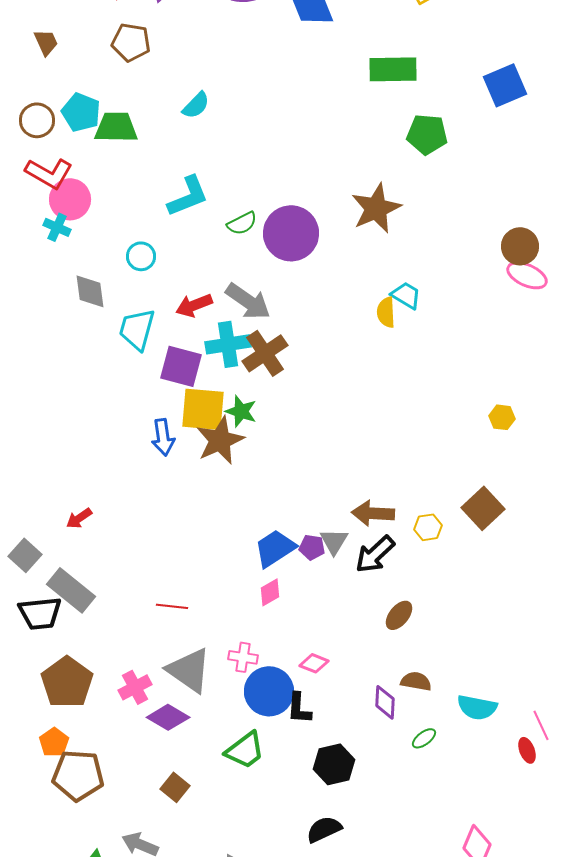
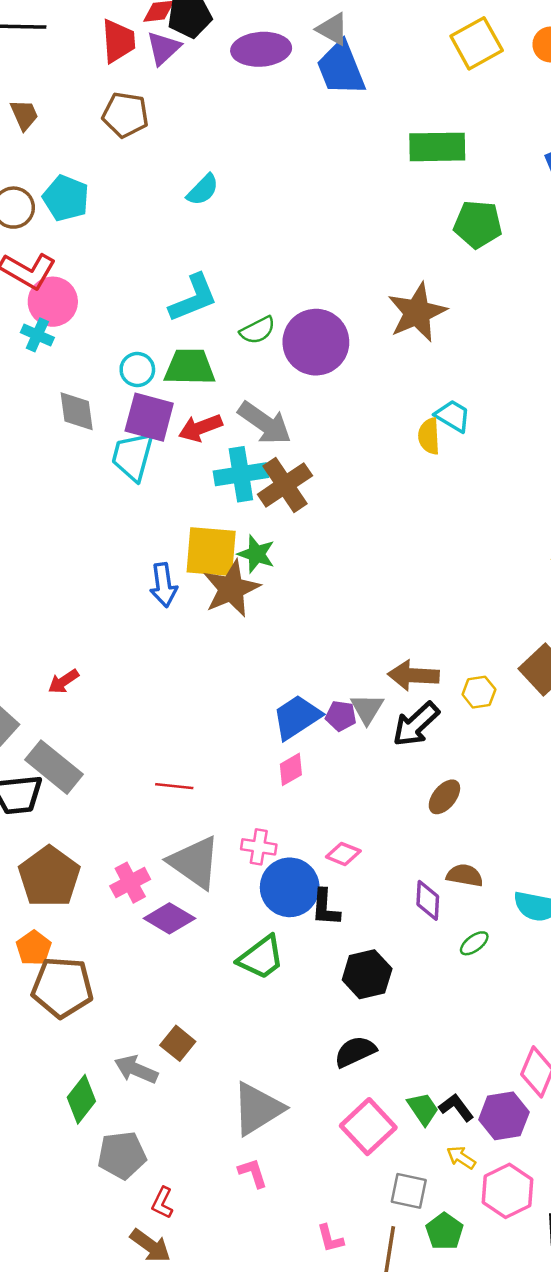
green trapezoid: (116, 127) -> (190, 367), moved
purple square: (181, 366) -> (149, 417), moved
brown square: (175, 787) -> (178, 1043), moved

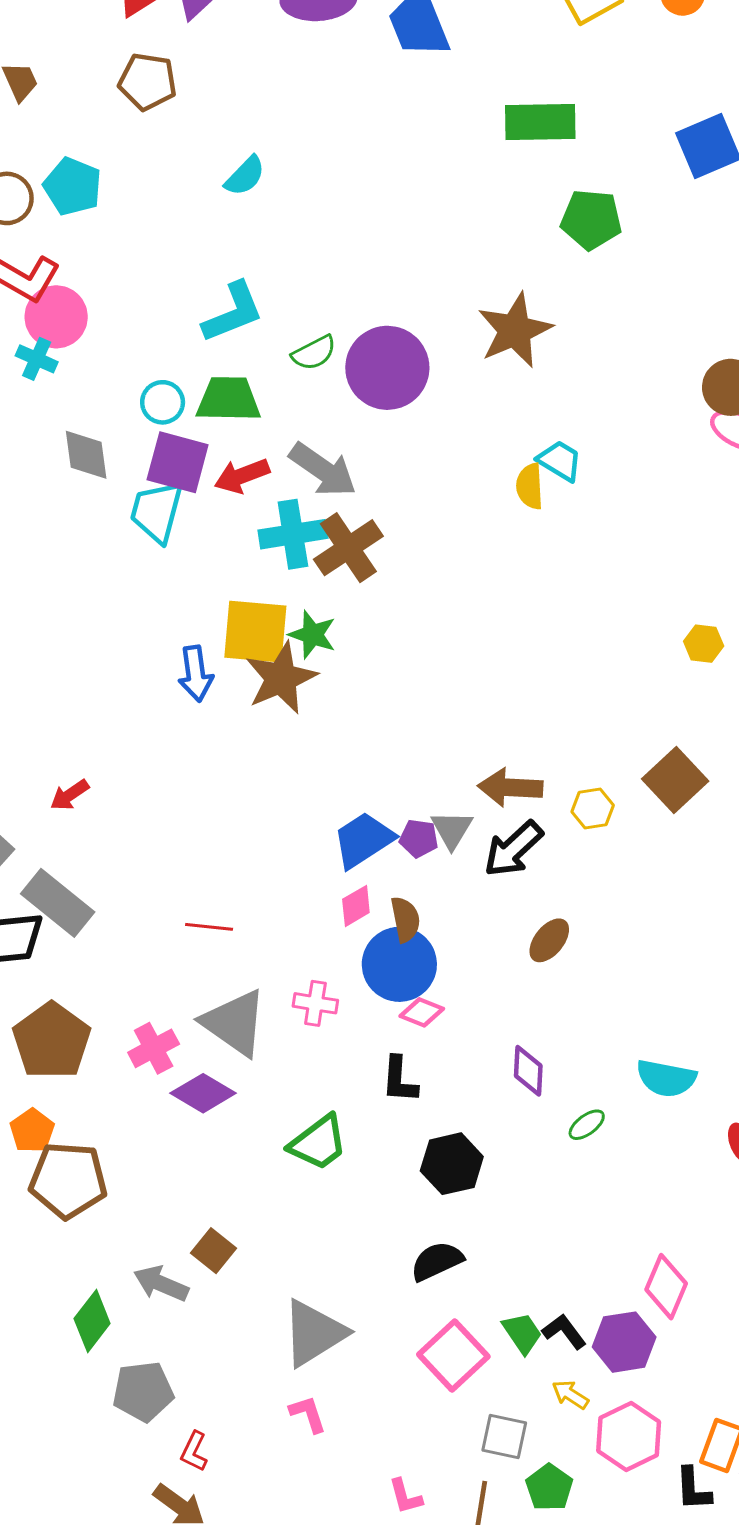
brown semicircle: (465, 875) -> (405, 919), moved, turned 69
blue circle: (290, 887) -> (399, 964), moved

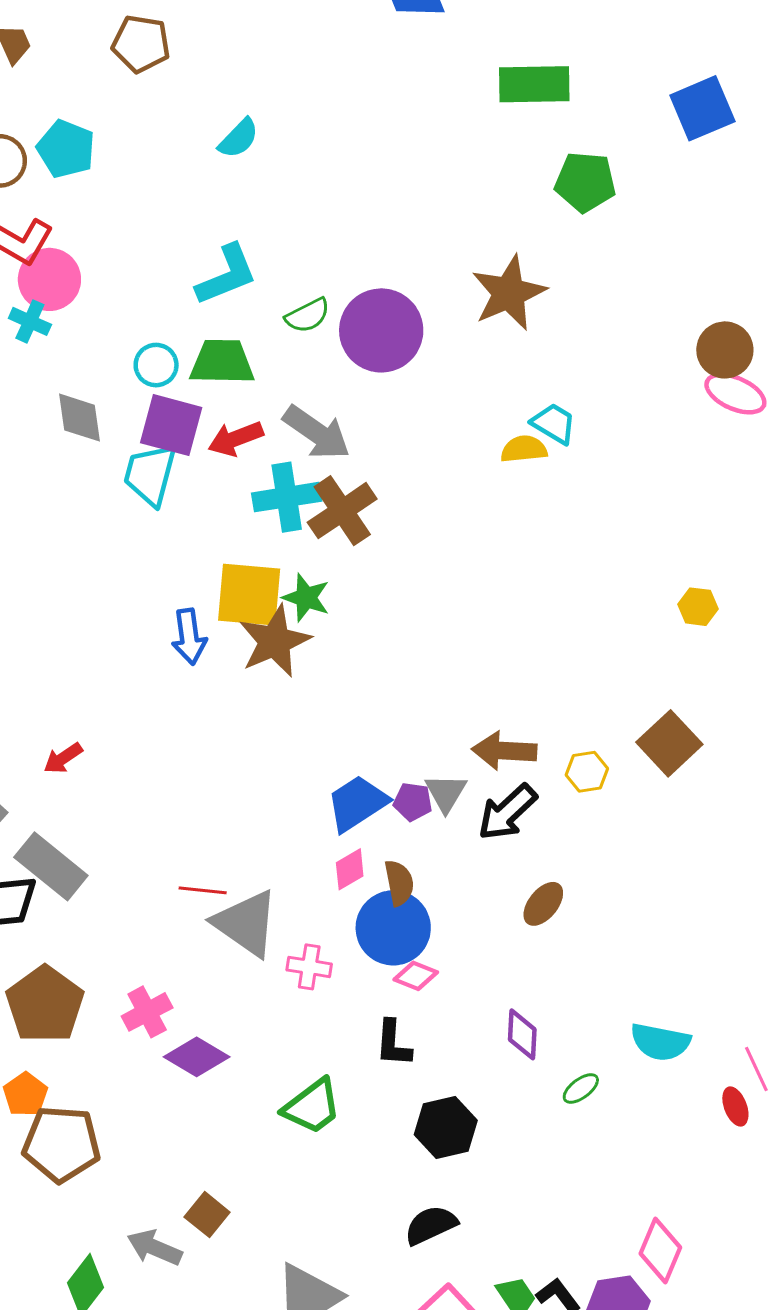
yellow semicircle: (530, 486) -> (524, 449), turned 87
gray triangle: (234, 1023) -> (246, 923), moved

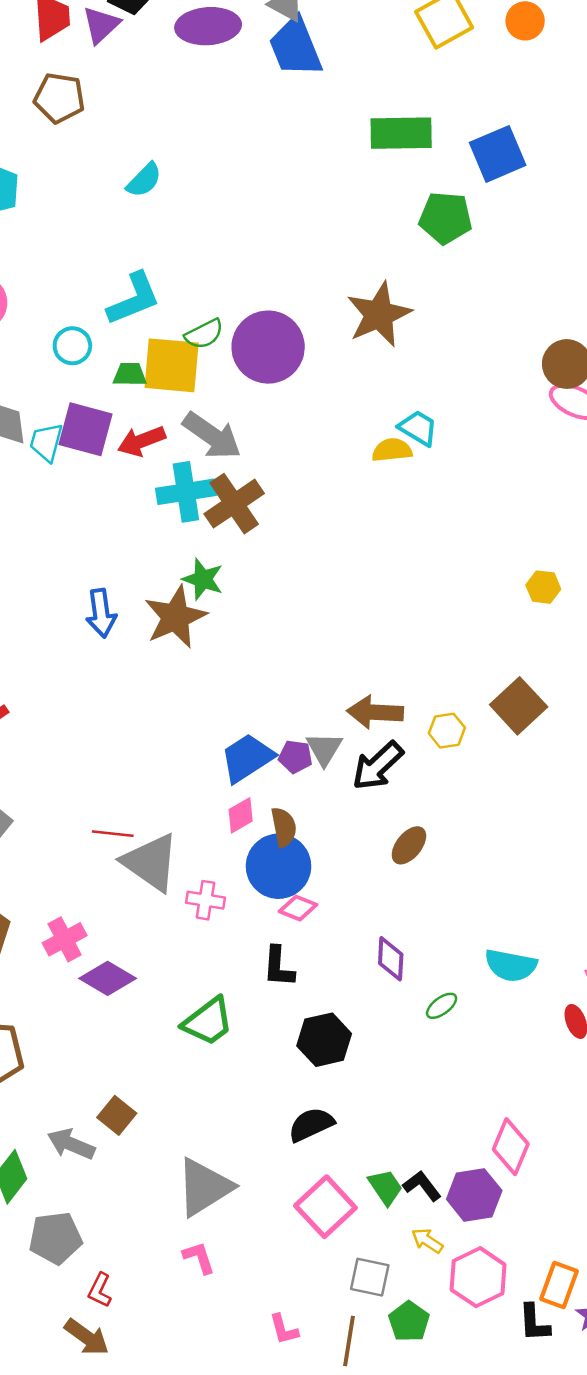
blue square: (702, 108) -> (498, 154), moved
green trapezoid: (222, 362) -> (130, 374), size x0.6
cyan circle: (156, 365) -> (72, 346), moved
cyan trapezoid: (150, 475) -> (46, 442), moved, size x0.7
yellow square: (249, 595) -> (172, 365), moved

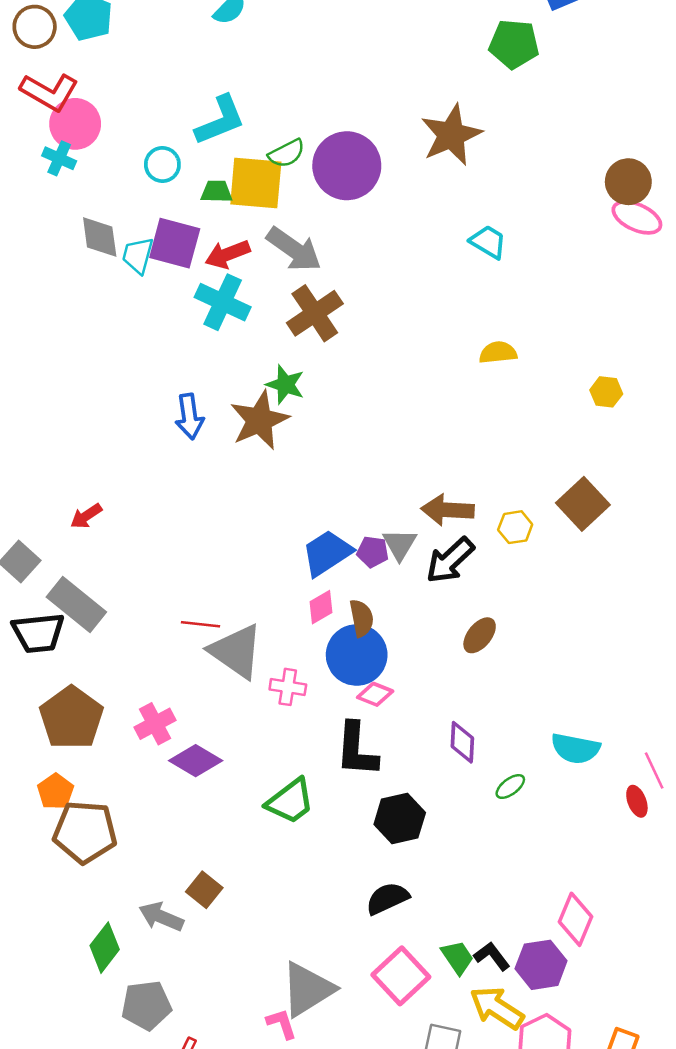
yellow semicircle: (392, 450) -> (498, 353), moved
cyan cross: (186, 492) -> (223, 302), moved, turned 34
black L-shape: (279, 967) -> (357, 750), size x1.4
gray triangle: (204, 1187) -> (307, 989), moved
yellow arrow: (427, 1241) -> (497, 1008), size x1.8

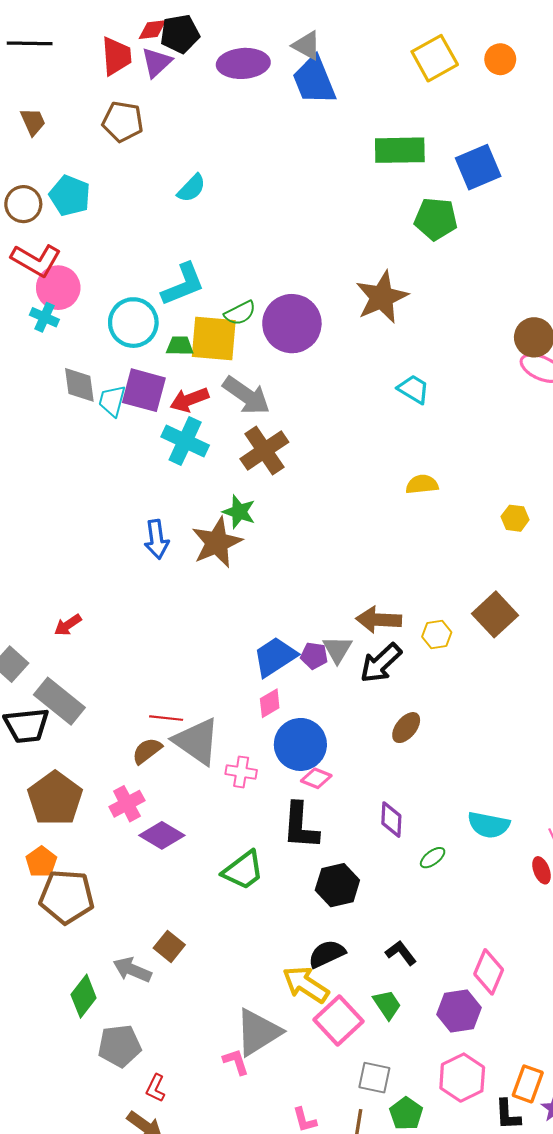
cyan circle: (162, 164) -> (133, 323), size x1.6
brown semicircle: (362, 618) -> (147, 751), moved, turned -116
black L-shape: (492, 956) -> (401, 953), moved
yellow arrow: (497, 1008) -> (306, 985), moved

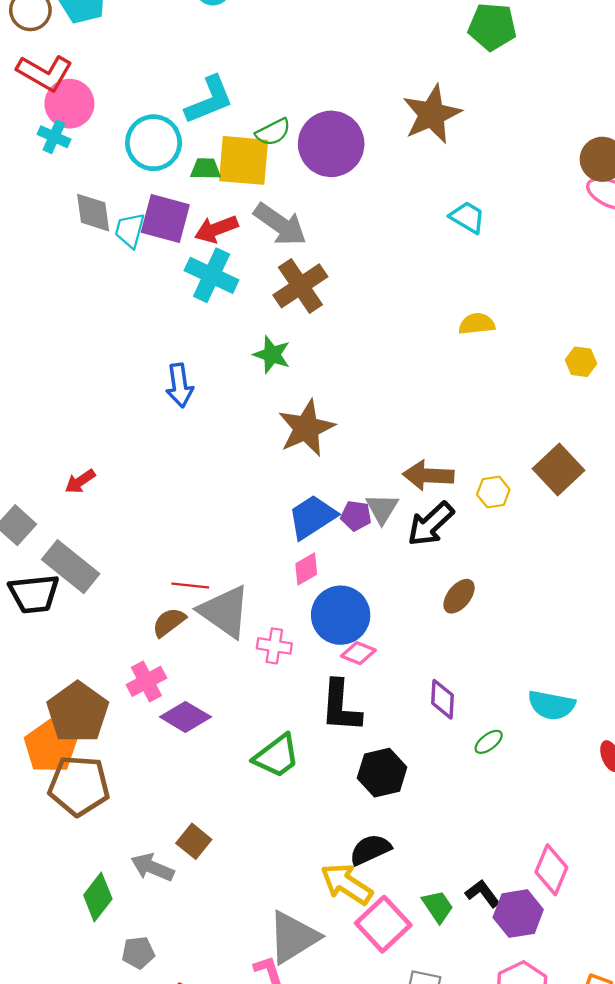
brown star: (217, 542) -> (306, 428), moved
brown pentagon: (55, 798) -> (78, 712), moved
orange pentagon: (41, 862) -> (51, 747), size x1.5
black L-shape: (401, 953) -> (483, 893), moved
gray pentagon: (120, 1046) -> (138, 953), size x0.7

